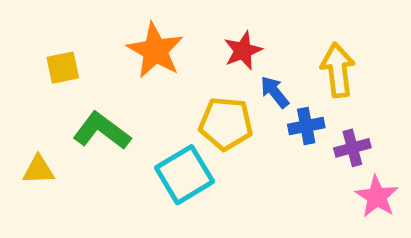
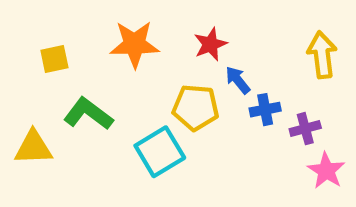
orange star: (155, 51) -> (135, 44), turned -30
yellow arrow: (338, 70) -> (322, 55), moved
yellow triangle: (38, 170) -> (33, 148), size x1.4

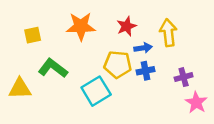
yellow arrow: (322, 55) -> (168, 33), moved
blue arrow: (238, 80) -> (143, 48), turned 120
blue cross: (265, 110) -> (146, 71), moved

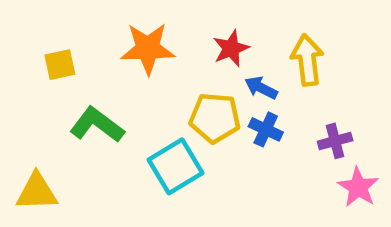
blue arrow: (143, 48) -> (261, 88), turned -144
blue cross: (146, 71) -> (266, 129), turned 36
yellow triangle: (20, 88) -> (37, 192), moved

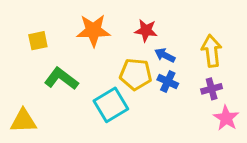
red star: (231, 48) -> (146, 30), turned 30
yellow arrow: (307, 60) -> (212, 51), moved

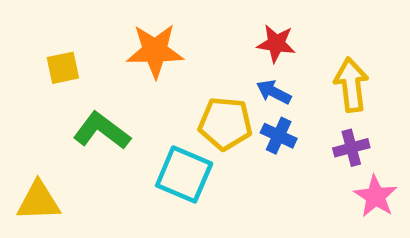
red star: (146, 30) -> (276, 44), moved
cyan square: (111, 105) -> (184, 174), turned -36

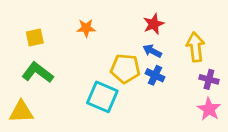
red star: (276, 44) -> (154, 24), turned -30
orange star: (155, 51) -> (86, 28), size x0.6
green L-shape: (102, 131) -> (38, 73), moved
purple cross: (351, 148) -> (209, 79), moved, turned 30

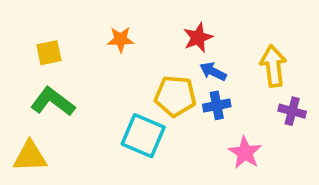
red star: (154, 24) -> (198, 38), moved
blue cross: (155, 75) -> (217, 105), turned -36
pink star: (209, 109) -> (245, 153), moved

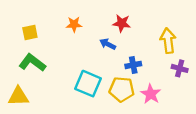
red star: (198, 38) -> (122, 23), turned 30
blue arrow: (213, 72) -> (108, 44), moved
yellow pentagon: (175, 96) -> (122, 89), moved

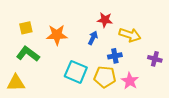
orange star: (74, 24) -> (57, 35), moved, size x1.5
yellow arrow: (168, 41) -> (130, 35), moved, turned 115
blue arrow: (108, 44) -> (93, 38), turned 88

